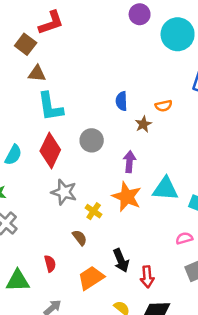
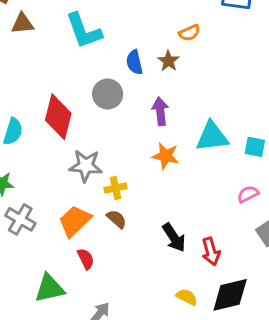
blue semicircle: (121, 101) -> (134, 62), moved
cyan L-shape: (50, 107) -> (84, 31), moved
orange star: (127, 197) -> (166, 156), size x0.7
yellow cross: (94, 211) -> (115, 188), moved, turned -35
orange trapezoid: (91, 278) -> (75, 221), moved

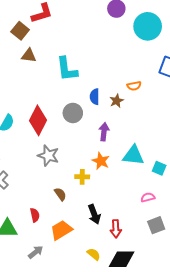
yellow cross: (115, 188) -> (82, 177), moved
orange trapezoid: (75, 221) -> (61, 230), moved

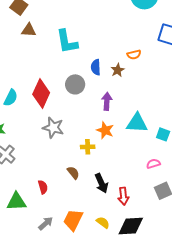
brown semicircle: (60, 194) -> (73, 173), moved
orange trapezoid: (61, 230) -> (73, 220), moved, turned -30

